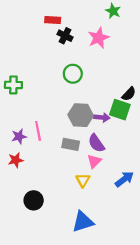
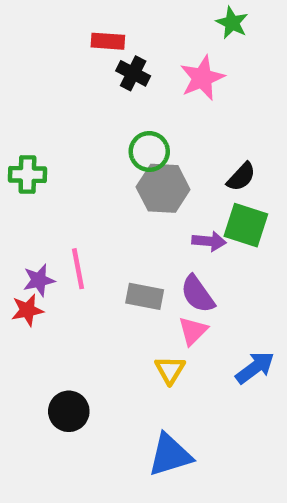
black semicircle: (129, 94) -> (241, 177), moved
gray hexagon: (81, 115) -> (163, 188), moved
red star: (16, 160) -> (27, 310), moved

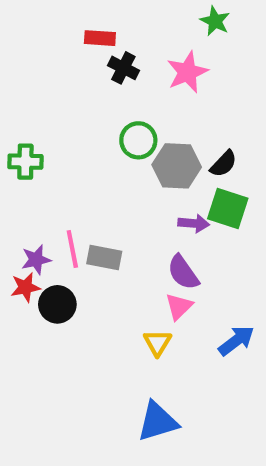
gray hexagon: (163, 188) -> (177, 166), moved
gray rectangle: (145, 296) -> (104, 257), moved
black circle: (69, 411) -> (57, 304), moved

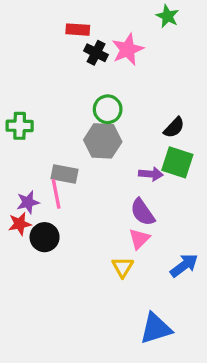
pink star: (187, 72) -> (128, 49), moved
gray hexagon: (177, 166) -> (103, 141), moved
gray rectangle: (104, 257) -> (64, 174), moved
blue triangle: (157, 422) -> (156, 328), moved

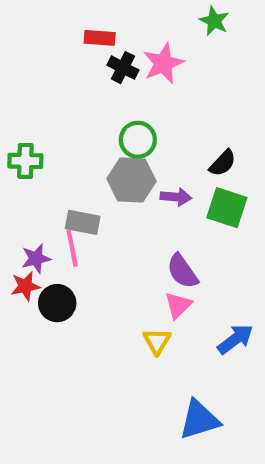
purple arrow: (151, 174) -> (176, 197), moved

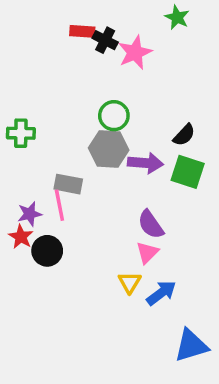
black cross: (123, 68) -> (105, 40), moved
purple arrow: (176, 197) -> (145, 163), size x1.4
red star: (25, 286) -> (21, 237), turned -30
blue arrow: (235, 339) -> (161, 293), moved
blue triangle: (199, 420) -> (191, 346), moved

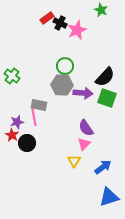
red rectangle: (82, 31) -> (47, 18), turned -40
green cross: (21, 133) -> (12, 76), turned 35
black semicircle: (184, 135) -> (105, 77), size x1.5
blue arrow: (161, 293) -> (103, 167), moved

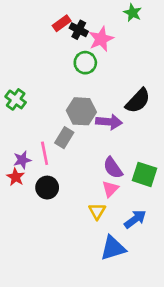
green circle: (65, 66) -> (85, 63), moved
green square: (107, 98) -> (144, 174), moved
gray rectangle: (39, 105) -> (64, 138), moved, turned -70
black circle: (27, 143) -> (47, 188), moved
blue triangle: (109, 197) -> (113, 248), moved

